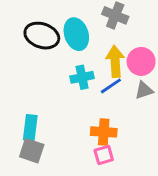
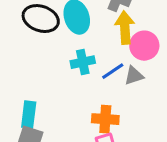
yellow arrow: (115, 61) -> (125, 28), moved
gray triangle: (144, 90) -> (134, 76), moved

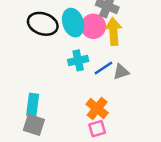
pink circle: (144, 46) -> (93, 26), moved
orange cross: (105, 119) -> (97, 108), turned 35

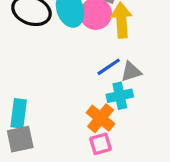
cyan cross: (78, 60) -> (120, 96), moved
gray square: (34, 125) -> (20, 139), turned -30

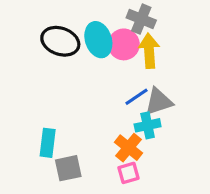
gray triangle: (131, 72) -> (159, 102), size x1.4
gray square: (20, 139) -> (68, 168), moved

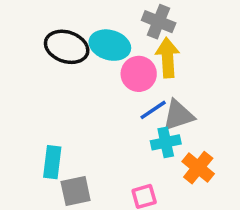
cyan ellipse: (98, 40) -> (110, 45), turned -56
pink circle: (124, 44) -> (139, 74), moved
orange cross: (129, 148) -> (198, 168), moved

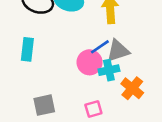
pink circle: (139, 74) -> (90, 62), moved
cyan rectangle: (52, 162) -> (27, 49), moved

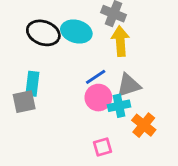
blue line: (100, 47) -> (96, 77), moved
gray square: (44, 105) -> (24, 102), moved

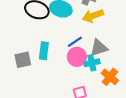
yellow arrow: (120, 41) -> (93, 16), turned -105
cyan rectangle: (32, 84) -> (44, 51), moved

